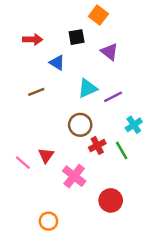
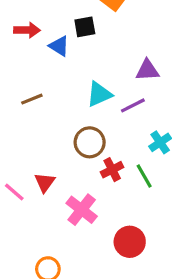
purple triangle: (109, 52) -> (147, 70), moved, turned -42
blue triangle: (57, 63) -> (59, 46), moved

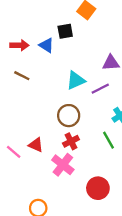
red arrow: (27, 30) -> (19, 45), moved
brown line: (32, 99) -> (22, 76), moved, turned 49
red cross: (112, 170) -> (71, 141), moved
red triangle: (45, 182) -> (36, 145), turned -42

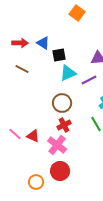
black square: (65, 31) -> (59, 55), moved
red triangle: (36, 145) -> (33, 136), moved
red circle: (98, 188) -> (60, 171), moved

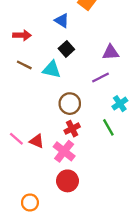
blue triangle: (43, 43) -> (62, 21), moved
black square: (59, 55) -> (66, 49), turned -32
cyan triangle: (68, 73) -> (52, 69), moved, turned 36
orange circle: (36, 182) -> (30, 202), moved

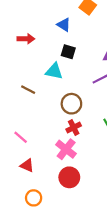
black square: (66, 49) -> (68, 52), turned -32
brown line: (24, 65) -> (28, 90), moved
red triangle: (37, 141) -> (27, 165), moved

